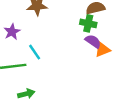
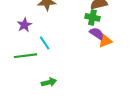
green arrow: (26, 94) -> (49, 82), moved

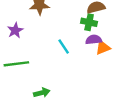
purple semicircle: (97, 33) -> (94, 40), turned -40
cyan line: (45, 43) -> (64, 47), moved

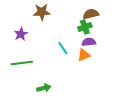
green cross: (89, 22) -> (85, 27), turned -32
orange triangle: (103, 48) -> (84, 55), moved

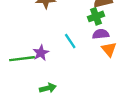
purple star: (21, 34) -> (41, 53), moved
orange triangle: (84, 55) -> (109, 49), moved, turned -48

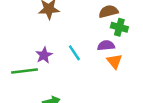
green cross: (96, 16) -> (119, 27), moved, turned 35
purple star: (41, 53) -> (44, 55), moved

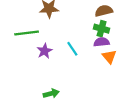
green cross: (119, 27) -> (102, 29), moved
green line: (25, 71) -> (27, 33), moved

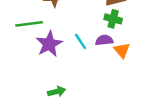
purple semicircle: (102, 42) -> (104, 40), moved
purple star: (44, 51) -> (49, 44), size x1.5

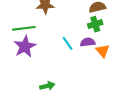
green cross: (113, 19) -> (95, 24), turned -32
purple star: (49, 44) -> (25, 46), moved

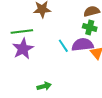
green cross: (95, 24) -> (90, 27), turned 32
purple semicircle: (88, 42) -> (83, 45), size x1.5

